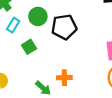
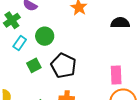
black pentagon: (64, 27) -> (64, 66), moved, turned 30

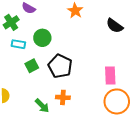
black semicircle: (120, 23) -> (115, 26), turned -144
cyan rectangle: (20, 43) -> (18, 44), turned 64

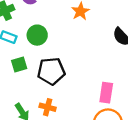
black pentagon: (60, 66) -> (51, 71), turned 30

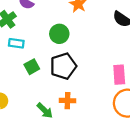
green circle: (37, 35) -> (59, 34), moved

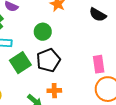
green square: (32, 67) -> (20, 63), size x1.5

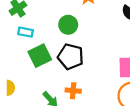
black pentagon: (48, 60) -> (71, 57), turned 30

